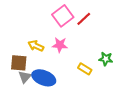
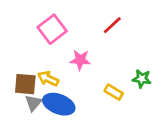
pink square: (63, 16) -> (52, 29), moved
yellow arrow: (36, 46) -> (48, 79), moved

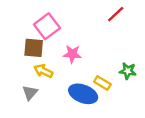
red line: (112, 25) -> (116, 14), moved
brown square: (25, 84) -> (34, 48), moved
blue ellipse: (59, 104) -> (83, 94), moved

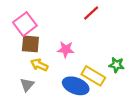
red line: (116, 14) -> (91, 13), moved
pink square: (47, 26) -> (25, 24), moved
yellow rectangle: (102, 83) -> (93, 76), size x1.5

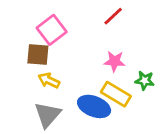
pink square: (25, 24) -> (52, 30), moved
pink star: (66, 49) -> (115, 61), moved
gray triangle: (27, 85) -> (48, 115), moved, size x1.5

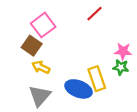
brown square: (38, 54) -> (32, 46), turned 30
pink star: (115, 61) -> (123, 51), moved
yellow rectangle: (116, 94) -> (97, 79), turned 40

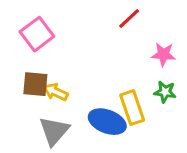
pink square: (43, 25) -> (37, 34), moved
brown square: (32, 46) -> (35, 84), moved, turned -30
pink star: (123, 51) -> (163, 54), moved

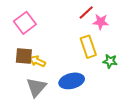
pink star: (163, 54) -> (101, 22), moved
yellow rectangle: (132, 108) -> (88, 47), moved
blue ellipse: (107, 122) -> (72, 81), turned -35

